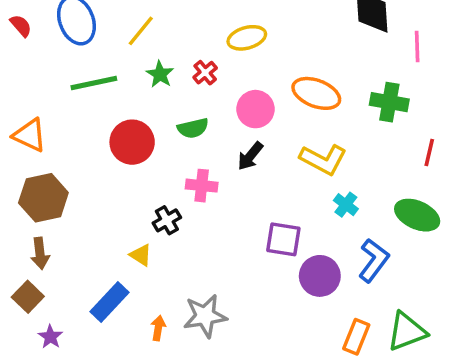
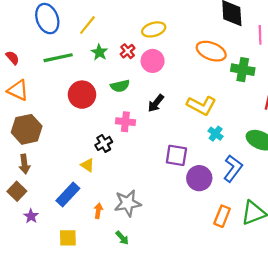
red semicircle: (21, 26) -> (13, 58), moved
orange ellipse: (316, 93) -> (211, 51), moved
pink circle: (255, 109) -> (153, 61), moved

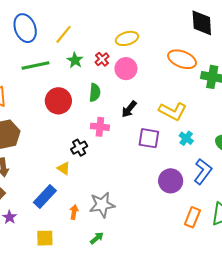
green semicircle: (120, 86) -> (95, 93), turned -72
purple square: (176, 155) -> (149, 138), moved
green arrow: (122, 238) -> (97, 238), turned -88

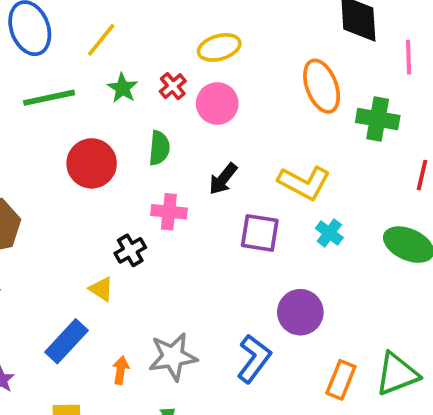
orange ellipse: (182, 59) -> (322, 86), turned 48
blue L-shape: (203, 172) -> (254, 359), moved

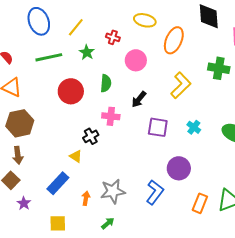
yellow ellipse: (219, 47) -> (145, 20), moved, turned 30
red cross: (173, 86) -> (113, 37), moved, turned -32
orange ellipse: (322, 86) -> (174, 40), moved, turned 44
yellow L-shape: (304, 183) -> (181, 85), moved, turned -72

